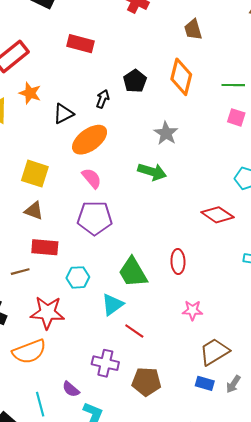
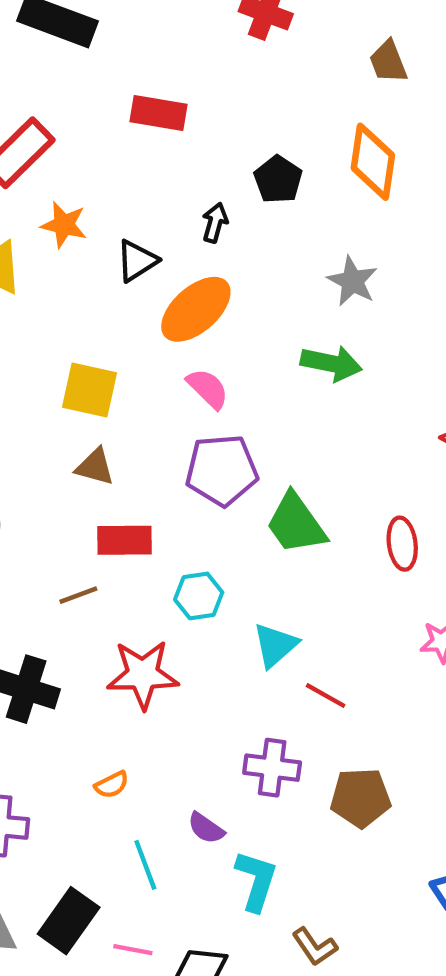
green trapezoid: (133, 272) -> (296, 524), moved
orange semicircle: (29, 352) -> (112, 785), moved, size x0.5

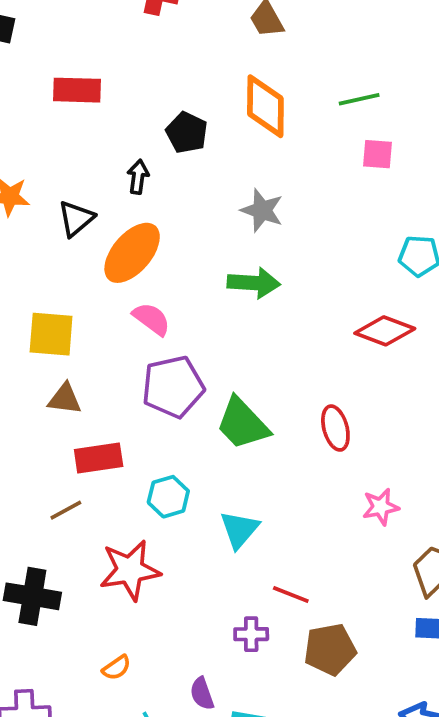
red line: (326, 696) -> (291, 595), moved
purple cross: (272, 768) -> (251, 634), size x0.7
purple semicircle: (206, 828) -> (202, 694), turned 44

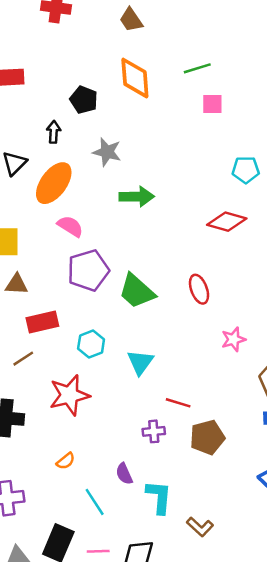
gray star: (262, 210) -> (107, 152), moved

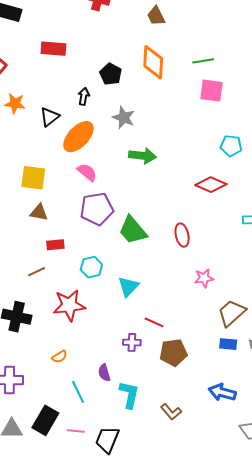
pink square: (212, 104) -> (212, 91), size x1.4
red rectangle: (42, 322) -> (55, 245), size x0.7
brown L-shape: (200, 527) -> (171, 412), moved

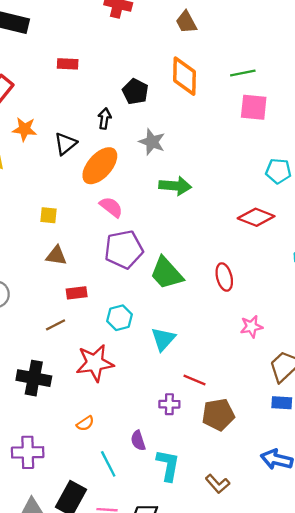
red rectangle: (53, 49) -> (68, 64), size x0.7
yellow square: (33, 178) -> (49, 215), size x0.6

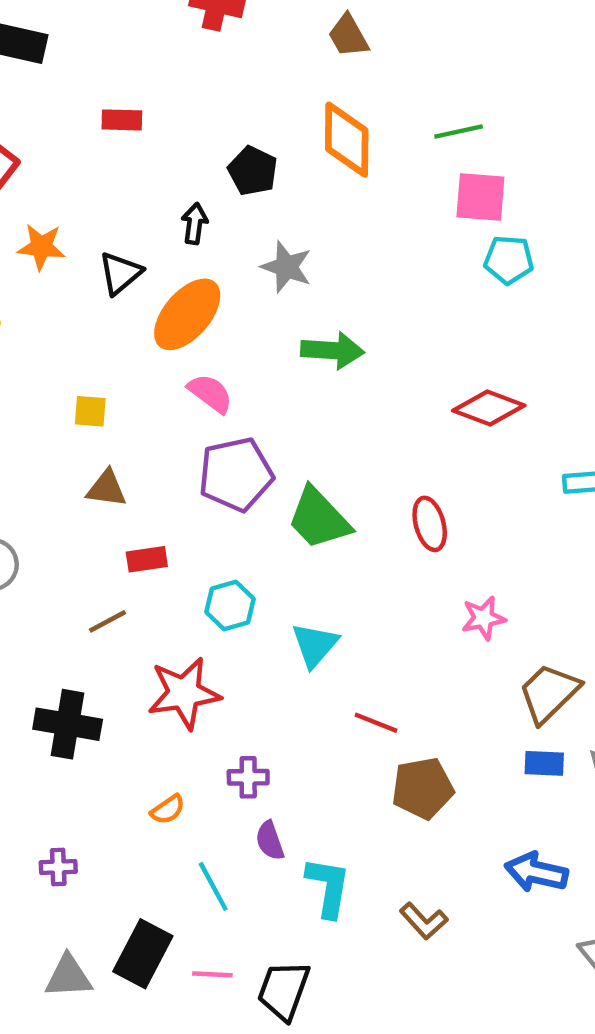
cyan pentagon: (278, 171) -> (509, 260), moved
purple cross: (169, 404) -> (248, 777), moved
purple cross: (28, 452) -> (58, 867), size x0.6

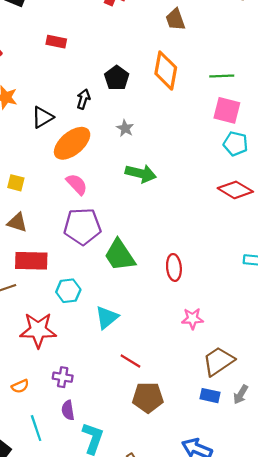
gray star: (286, 267) -> (125, 128), size x0.7
red diamond: (489, 408) -> (235, 190), moved
red rectangle: (147, 559) -> (31, 261), size x1.6

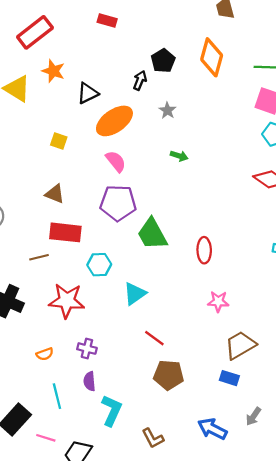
black arrow: (83, 99) -> (140, 80), moved
green arrow: (141, 173) -> (179, 156), size x0.6
yellow square: (16, 183) -> (59, 141), moved
gray arrow: (241, 395) -> (253, 416), moved

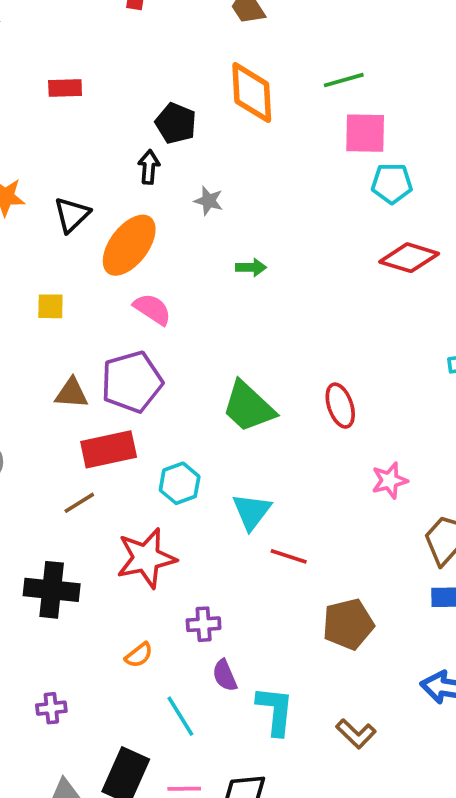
purple pentagon: (118, 203) -> (132, 382), moved
red line: (154, 338) -> (289, 556), moved

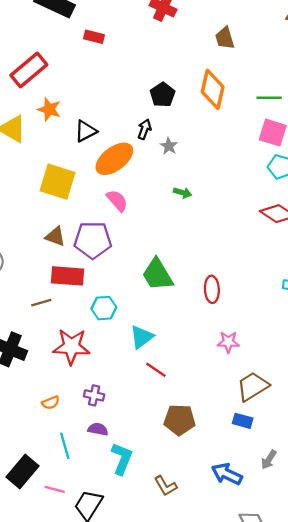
red rectangle: (65, 88) -> (94, 37), moved
black arrow: (149, 167) -> (144, 129), moved
yellow square: (50, 306) -> (57, 182), size x2.0
purple semicircle: (225, 675) -> (98, 429), turned 108

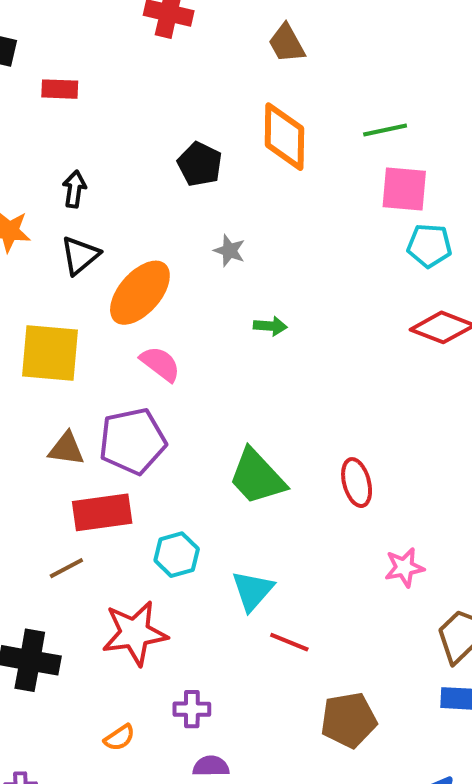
black arrow: (144, 129) -> (74, 189), moved

